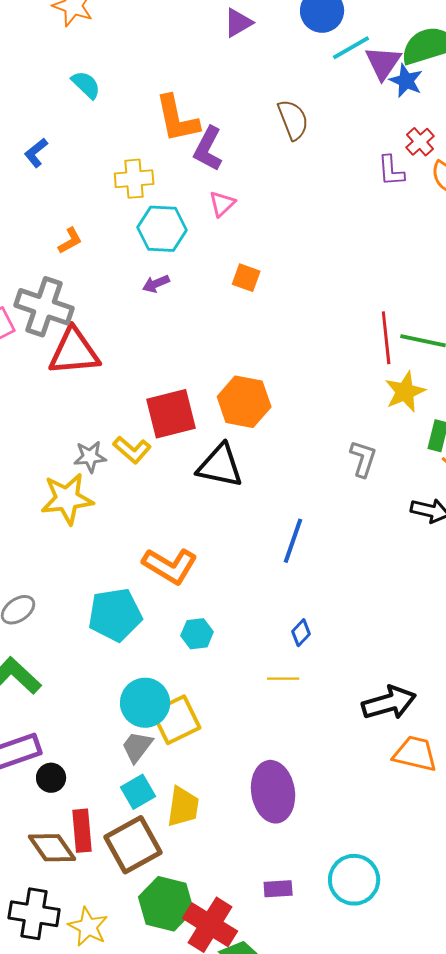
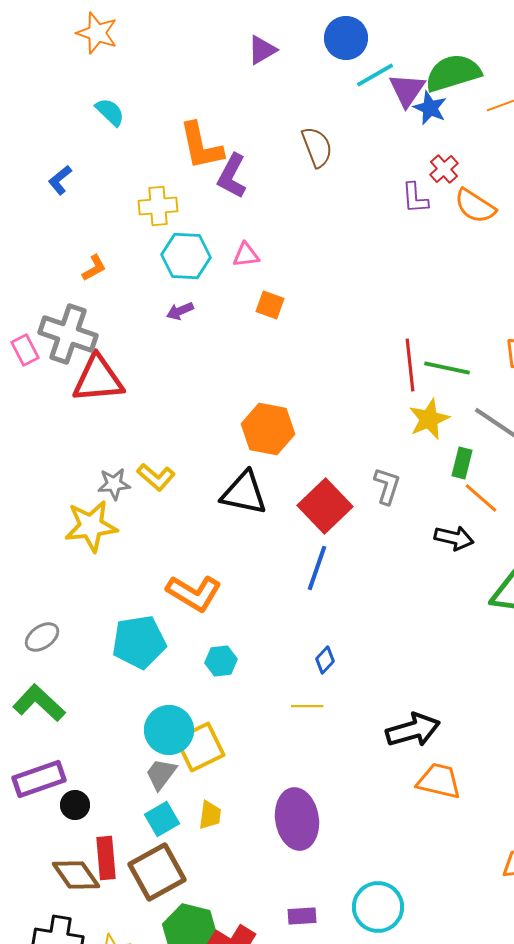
pink triangle: (222, 204) -> (246, 255), moved, turned 36
red square: (171, 414) -> (325, 506), moved, turned -30
yellow trapezoid: (183, 807) -> (210, 815), moved, size x0.7

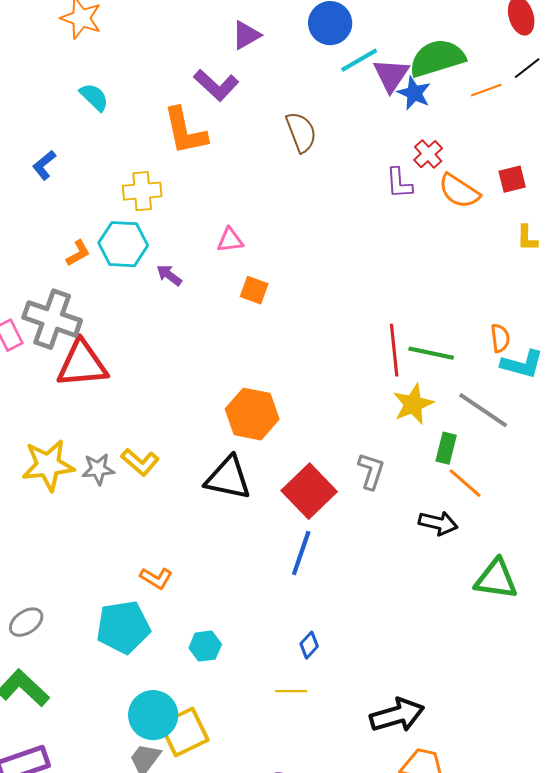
purple L-shape: (232, 176) -> (216, 85), moved, turned -75
cyan hexagon: (186, 256) -> (123, 244), moved
purple arrow: (180, 311) -> (169, 275), moved, turned 60
yellow star: (91, 526) -> (48, 465), moved
orange L-shape: (194, 593) -> (156, 578), moved, size x0.6

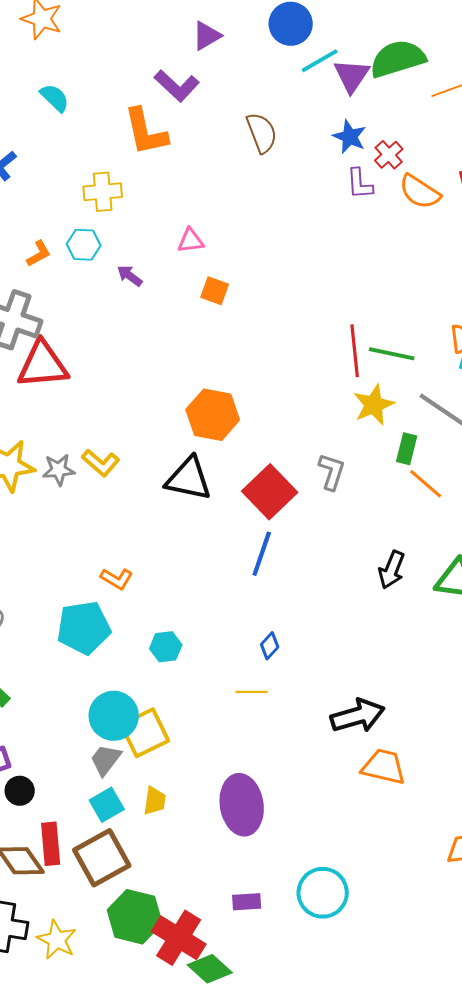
blue star: (414, 93) -> (350, 137), moved
cyan hexagon: (123, 244) -> (84, 245), size x0.7
black arrow: (438, 523) -> (392, 570), moved, turned 99

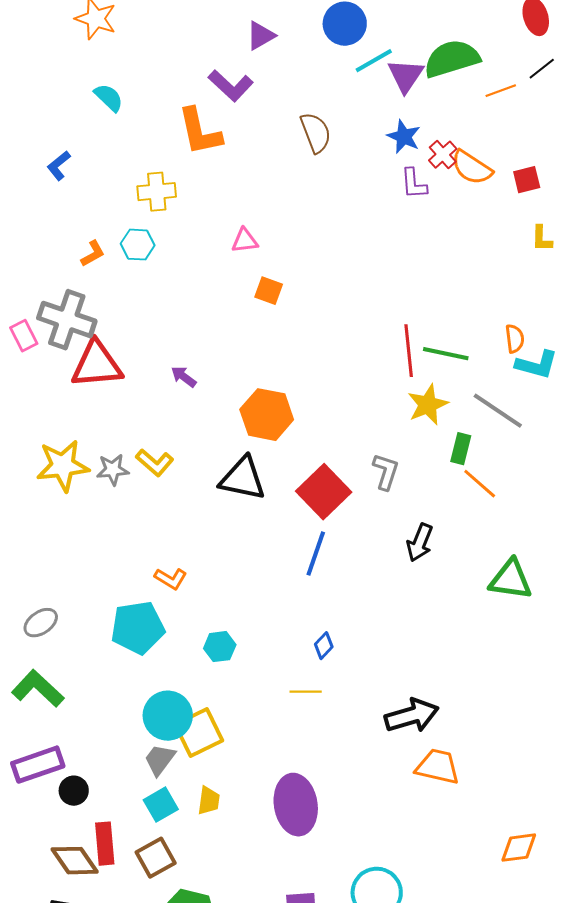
orange semicircle: (420, 192) -> (472, 168), moved
purple arrow: (130, 276) -> (184, 377), moved
black arrow: (392, 570) -> (420, 543), moved
brown square: (102, 858) -> (156, 858), size x0.7

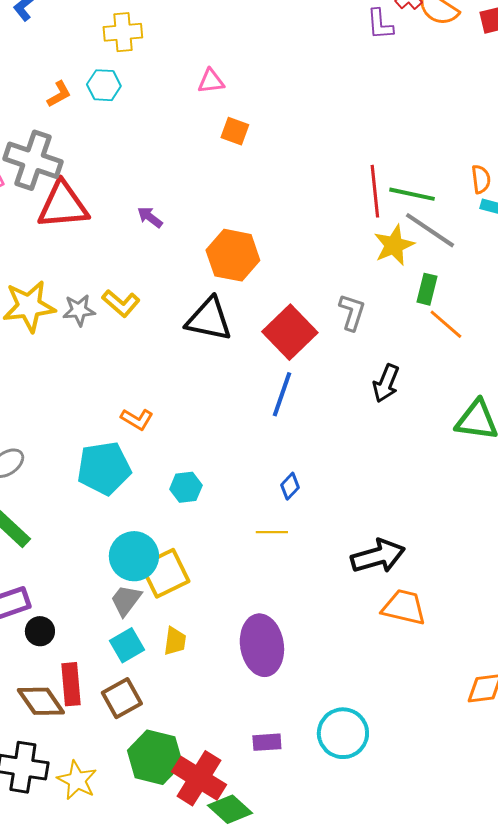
gray line: (498, 411) -> (430, 230), moved

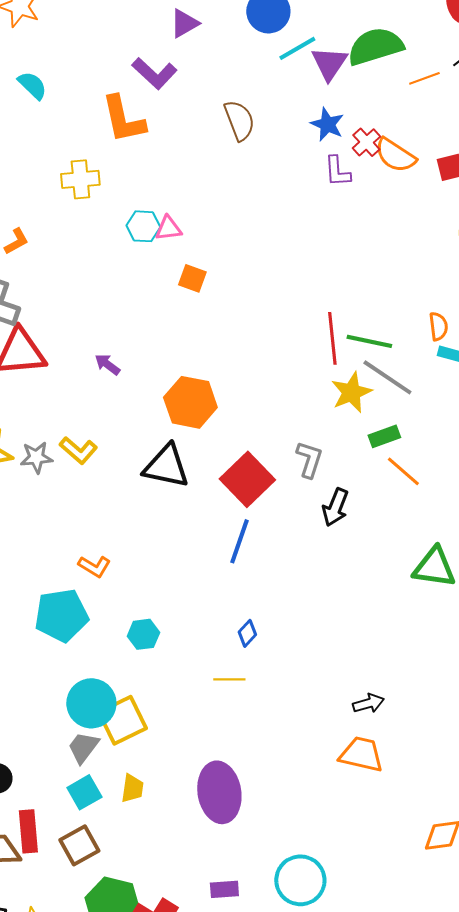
cyan hexagon: (104, 85) -> (143, 226), moved
green rectangle: (427, 289) -> (384, 436), turned 56
black arrow: (386, 383) -> (335, 507), moved
black arrow: (378, 556) -> (368, 703), moved, size x0.6

